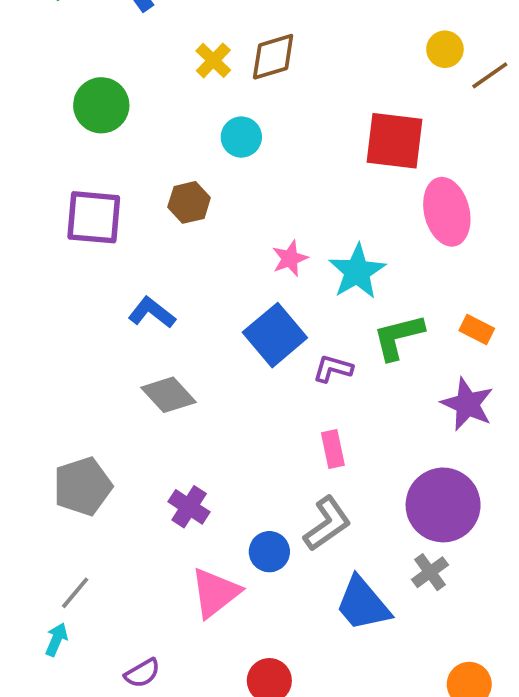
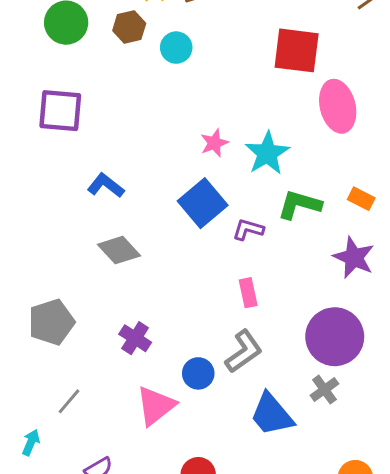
brown hexagon: (189, 202) -> (129, 27), moved
green L-shape: (398, 337) -> (299, 205), turned 30
gray line: (75, 593) -> (69, 401), moved

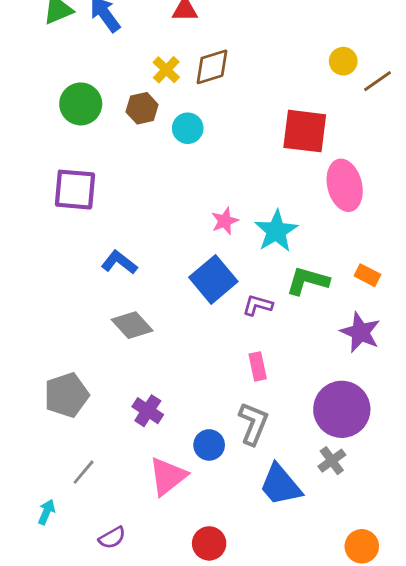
gray L-shape: (244, 351) -> (253, 424), turned -33

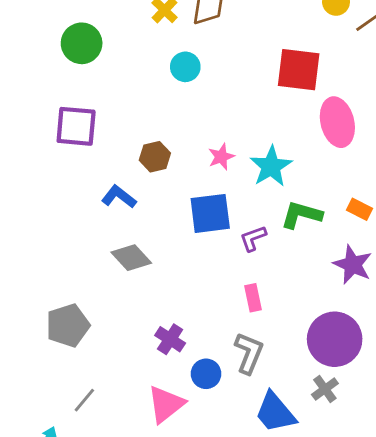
brown hexagon: (142, 108) -> (155, 157), moved
blue square: (213, 279) -> (210, 213), turned 33
purple L-shape: (258, 305) -> (253, 238), turned -36
purple cross: (148, 411) -> (170, 339), moved

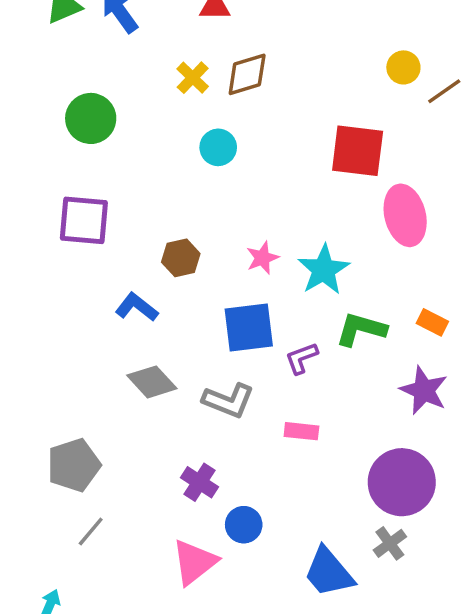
pink rectangle: (253, 298) -> (301, 431), turned -72
gray L-shape: (249, 353) -> (228, 401), moved, turned 90
gray line: (84, 400) -> (91, 531), moved

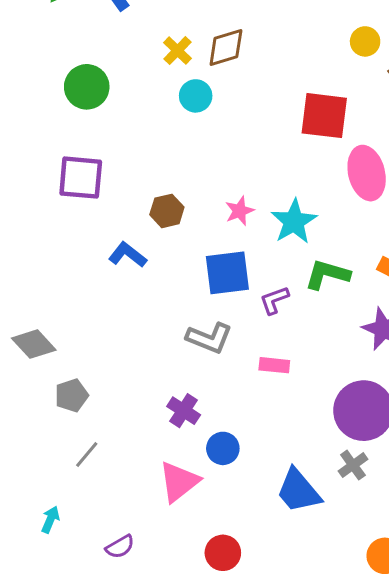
cyan circle: (218, 147) -> (196, 96), moved
gray diamond: (152, 382) -> (34, 344), moved
gray pentagon: (74, 465) -> (72, 395), size x0.7

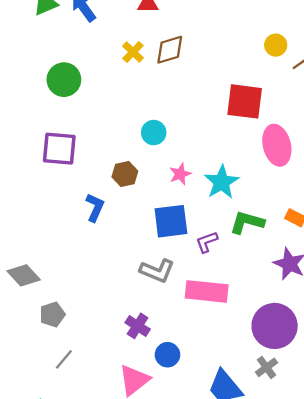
cyan circle: (196, 96) -> (154, 133), moved
blue L-shape: (128, 255) -> (95, 207), turned 76
pink rectangle: (274, 365) -> (207, 291), size x1.8

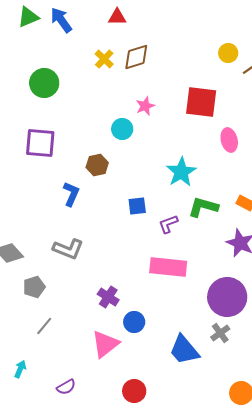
pink ellipse: (277, 145) -> (229, 140), size x0.7
pink star: (180, 174) -> (145, 106), moved
blue square: (171, 221) -> (137, 206), size x0.6
gray L-shape: (157, 271) -> (68, 249), moved

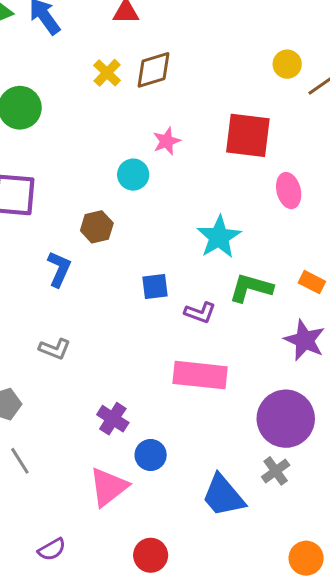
purple L-shape: (168, 224) -> (200, 313), turned -140
gray L-shape: (68, 249) -> (55, 349), size x0.7
gray line: (44, 326) -> (20, 461), turned -72

